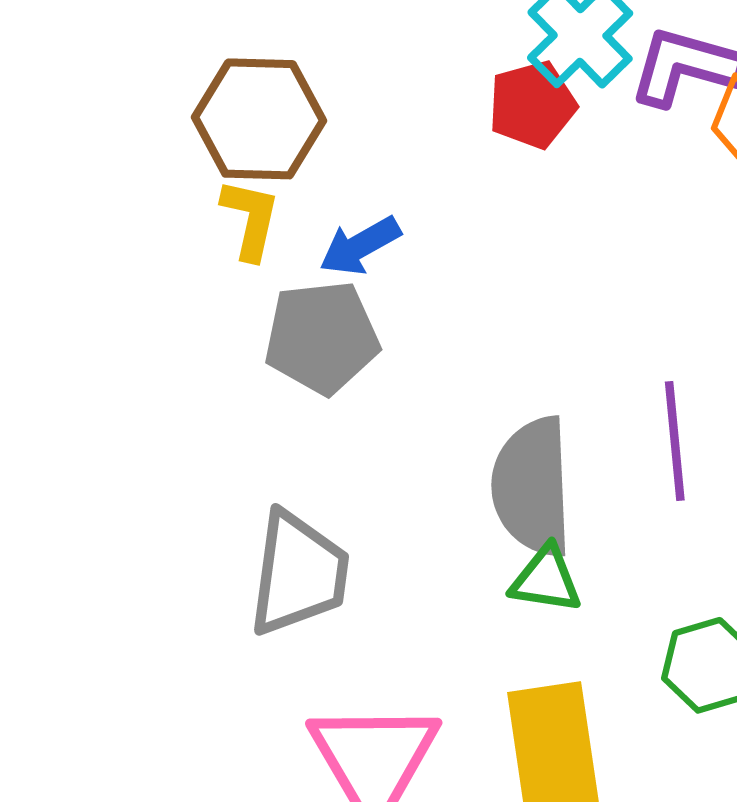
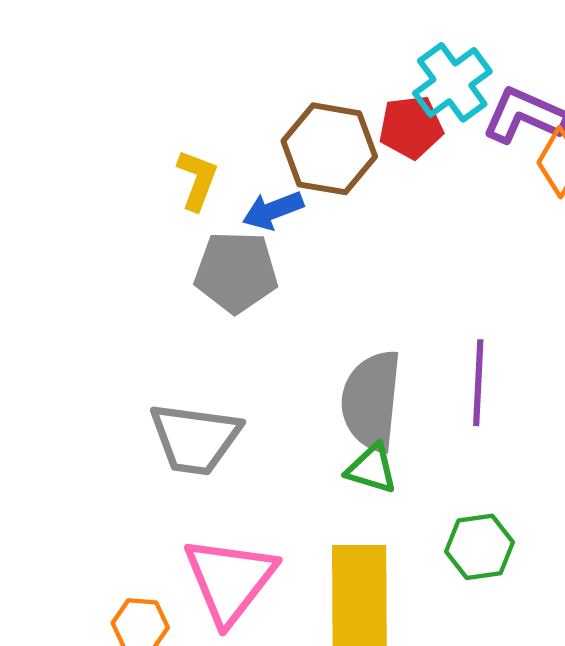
brown hexagon: (259, 119) -> (329, 149), moved
gray trapezoid: (298, 573) -> (195, 439), turned 82

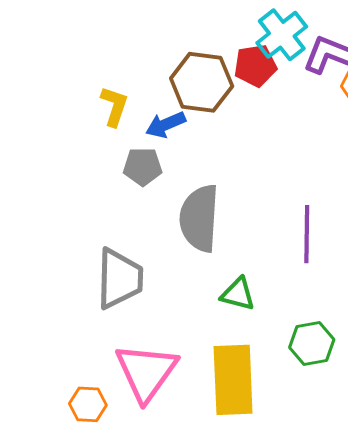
gray pentagon: (236, 272) -> (143, 167), size x0.7
gray semicircle: (371, 401) -> (199, 218), moved
gray trapezoid: (195, 439) -> (120, 279), turned -94

